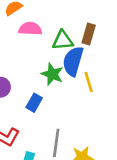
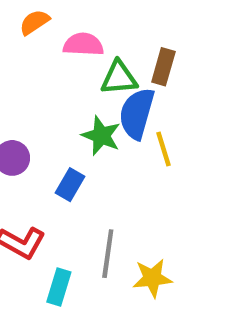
pink semicircle: (30, 29) -> (83, 44), moved

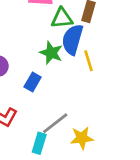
gray line: (108, 254) -> (55, 123), turned 44
cyan rectangle: (59, 287) -> (39, 143), moved

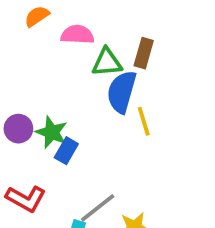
green star: (51, 53) -> (52, 132), moved

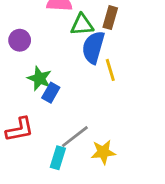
purple circle: (18, 129) -> (20, 40), moved
red L-shape: (26, 199) -> (20, 129), turned -40

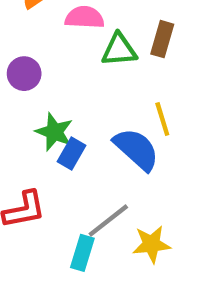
blue semicircle: (93, 47) -> (136, 149), moved, turned 116

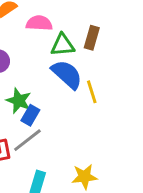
blue semicircle: (136, 149) -> (67, 74), moved
gray line: (108, 220) -> (27, 140), moved

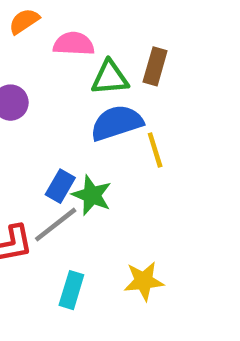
blue semicircle: (67, 74) -> (117, 123), turned -60
green star: (19, 101) -> (92, 195), moved

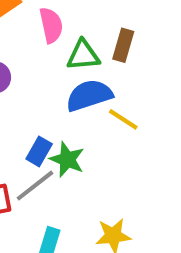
pink semicircle: (74, 44) -> (51, 25), turned 75
yellow line: (155, 150) -> (123, 119), turned -40

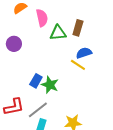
blue semicircle: (89, 95) -> (84, 53), moved, size x0.7
gray line: (35, 186) -> (38, 110), moved

